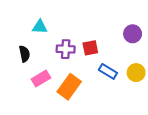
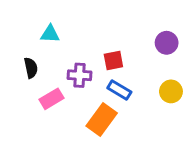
purple cross: (66, 49) -> (80, 75), moved
blue rectangle: (108, 71) -> (119, 90), moved
orange rectangle: (69, 87) -> (102, 119), moved

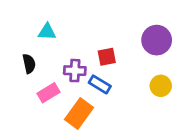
purple circle: (167, 43) -> (157, 40), size x1.4
blue rectangle: (119, 90) -> (100, 84), moved
orange rectangle: (102, 119) -> (79, 114), moved

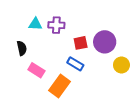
purple circle: (157, 40) -> (105, 42), moved
purple cross: (75, 71) -> (56, 25), moved
pink rectangle: (49, 93) -> (36, 70), turned 63

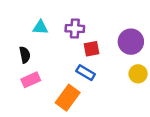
purple cross: (56, 25) -> (75, 29), moved
purple circle: (105, 42) -> (131, 42), moved
pink rectangle: (36, 70) -> (31, 80), moved, turned -56

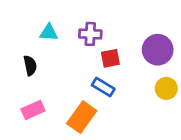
pink rectangle: (31, 80) -> (33, 110), moved

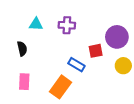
red square: (110, 58) -> (96, 51), moved
pink rectangle: (33, 110) -> (24, 82), turned -63

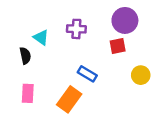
cyan triangle: (36, 24) -> (41, 37), moved, turned 32
purple circle: (117, 37) -> (125, 20), moved
red square: (96, 51) -> (118, 46), moved

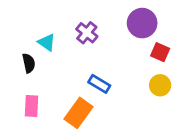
purple cross: (76, 29) -> (87, 33), turned 36
red square: (118, 46) -> (160, 52), moved, turned 35

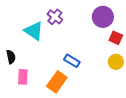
purple cross: (87, 33) -> (55, 17), moved
cyan triangle: (47, 42) -> (34, 31), size x1.5
black semicircle: (29, 63) -> (11, 57), moved

